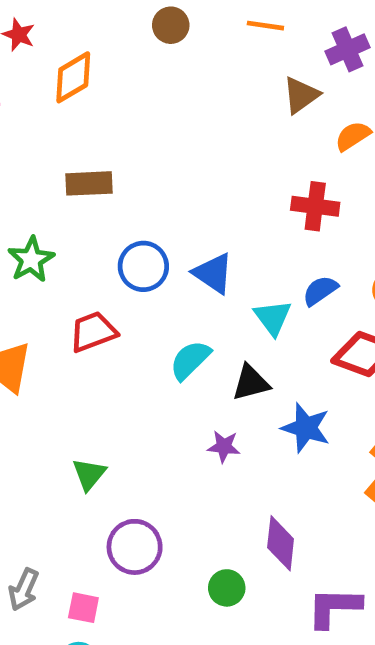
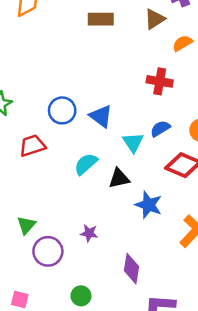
brown rectangle: (89, 183) -> (101, 19), moved
purple star: (224, 447) -> (89, 233), moved
purple circle: (135, 547) -> (48, 251), moved
green circle: (227, 588) -> (81, 296), moved

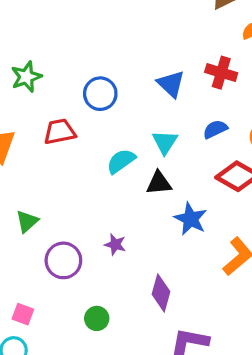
blue triangle: (101, 116) -> (171, 84), moved
cyan triangle: (133, 142) -> (165, 142), moved
green triangle: (26, 225) -> (27, 221), moved

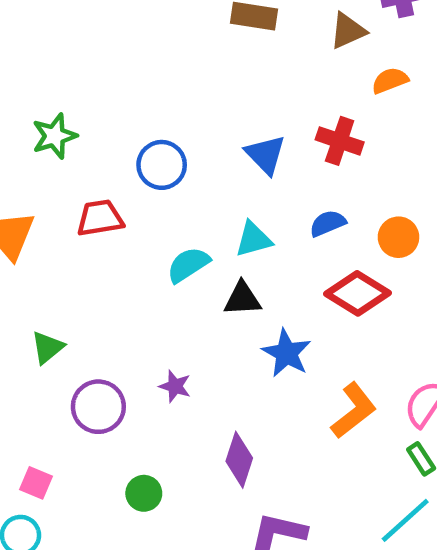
cyan triangle: (165, 142) -> (253, 239), turned 40

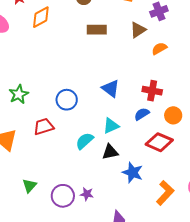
red cross: (340, 141) -> (152, 91), moved
purple circle: (98, 407) -> (63, 196), moved

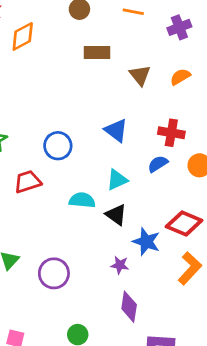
brown triangle: (138, 30) -> (140, 75), moved, turned -36
cyan semicircle: (85, 141) -> (82, 200), turned 48
red diamond: (159, 142) -> (184, 223), moved
black triangle: (110, 152) -> (116, 215), turned 48
purple star: (87, 194) -> (120, 265), moved

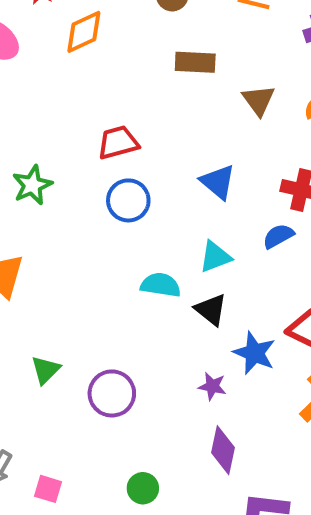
red trapezoid: (28, 182) -> (118, 143), moved

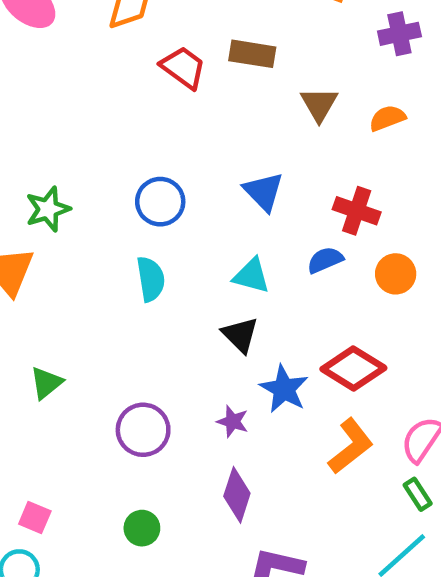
red trapezoid: (118, 143) -> (183, 67), moved, turned 45
green star: (32, 185) -> (48, 209), moved
cyan triangle: (215, 257) -> (251, 276), turned 30
cyan semicircle: (161, 285) -> (151, 279), moved, turned 66
purple circle: (112, 393) -> (143, 430), moved

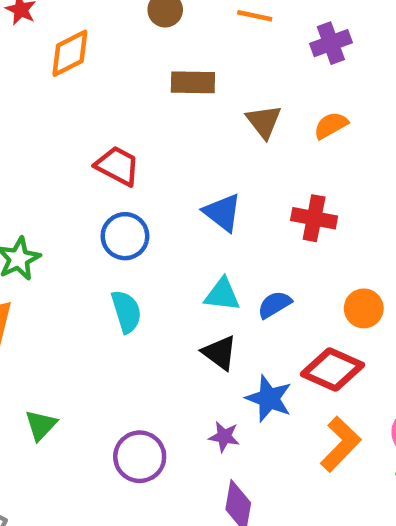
red trapezoid: (183, 67) -> (117, 166), moved
blue semicircle: (325, 260) -> (274, 305), moved
orange circle: (396, 274) -> (364, 308), moved

